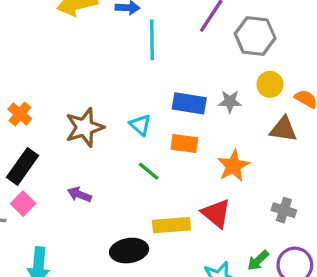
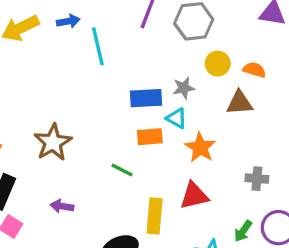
cyan triangle: (140, 125) -> (177, 118), moved
red triangle: (216, 213) -> (194, 196), turned -40
yellow rectangle: (171, 225) -> (155, 216), turned -68

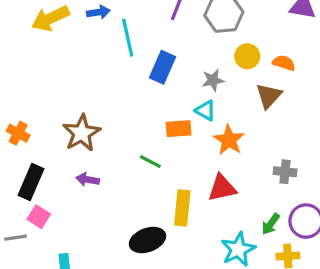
blue rectangle: (146, 98) -> (162, 67), moved, turned -64
brown triangle: (240, 103) -> (269, 96), turned -44
purple arrow: (62, 206) -> (88, 179), moved

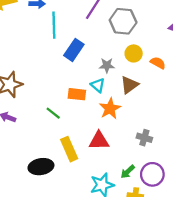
brown triangle: (269, 96) -> (129, 85), moved
yellow rectangle: (182, 208) -> (69, 149), turned -40

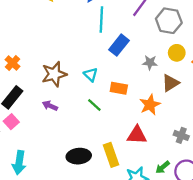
cyan triangle: (98, 85) -> (91, 75), moved
yellow rectangle: (69, 149) -> (111, 155), moved

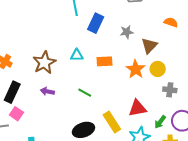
yellow circle: (177, 53) -> (158, 69), moved
cyan triangle: (91, 75) -> (77, 55), turned -32
green line: (94, 105) -> (85, 93), moved
red triangle: (137, 135) -> (138, 108), moved

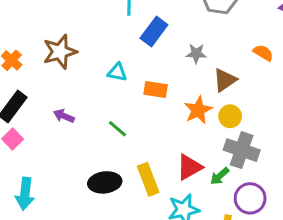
brown star: (44, 63) -> (60, 52), moved
gray cross: (170, 90) -> (242, 150), size x1.6
red triangle: (138, 108) -> (189, 167), turned -30
green arrow: (160, 122) -> (220, 176), moved

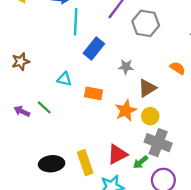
brown star: (60, 52) -> (21, 62), size x0.7
green line: (118, 129) -> (44, 107), moved

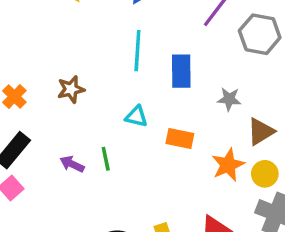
cyan line: (76, 22) -> (137, 51), moved
blue rectangle: (94, 49) -> (181, 71), turned -40
green line: (44, 107) -> (106, 159), turned 35

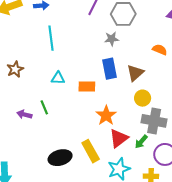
blue rectangle: (181, 71) -> (110, 69), moved
gray star: (229, 99) -> (112, 39), moved
orange star: (228, 165) -> (106, 115), moved

